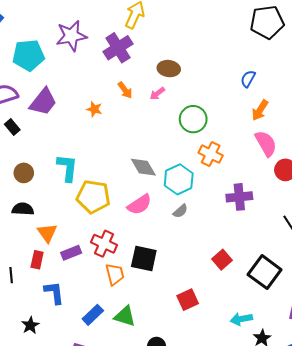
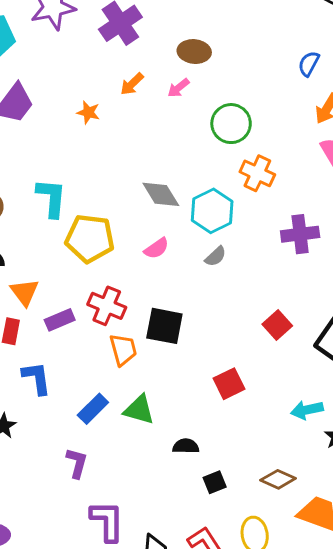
orange arrow: (125, 90) -> (132, 84), turned 84
pink semicircle: (139, 205) -> (157, 248), size x0.7

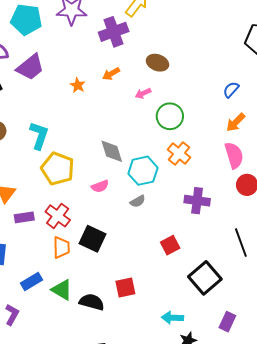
pink arrow: (179, 88) -> (143, 93), moved
red square: (277, 325) -> (170, 245), moved
black semicircle: (186, 446) -> (92, 302), moved, size x1.4

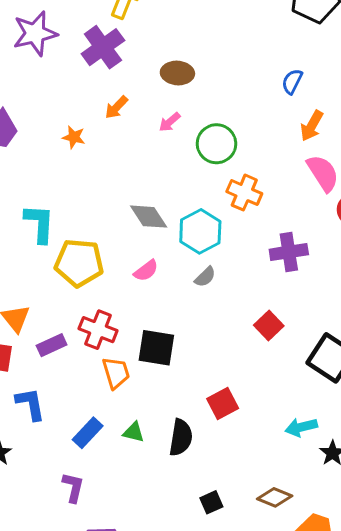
green triangle: (62, 290) -> (134, 432), size x0.7
black semicircle: (92, 302) -> (181, 438), turned 100

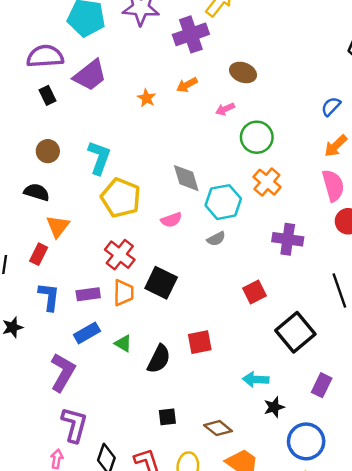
purple rectangle: (52, 345) -> (88, 294), moved
purple L-shape: (73, 487) -> (63, 372), size x1.5

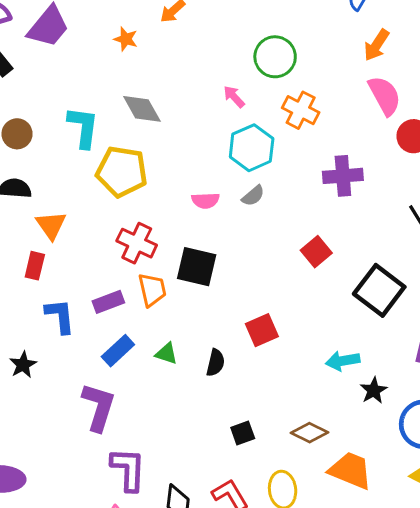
pink arrow: (225, 109) -> (234, 97), moved, turned 84
gray diamond: (186, 178) -> (142, 109), moved
pink semicircle: (171, 220) -> (205, 200), moved, turned 30
black semicircle: (159, 359) -> (215, 363), size x0.7

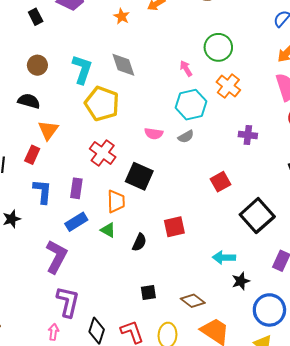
purple cross: (343, 176) -> (248, 135), size x0.7
orange trapezoid: (152, 290) -> (116, 201), moved
purple rectangle: (108, 302) -> (76, 188), turned -72

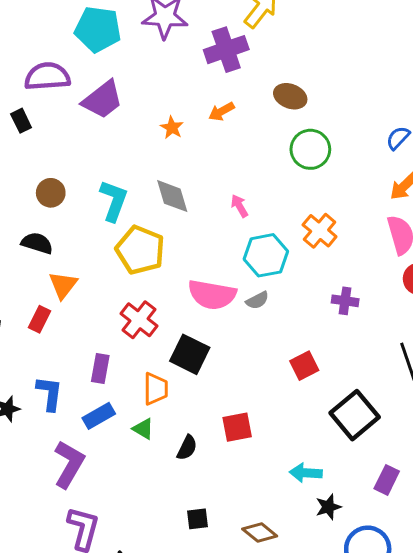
black rectangle: (36, 17) -> (21, 121), moved
green circle: (218, 47) -> (310, 149), moved
pink arrow: (186, 68) -> (239, 206), moved
pink semicircle: (154, 134) -> (212, 295), size x1.8
blue L-shape: (42, 191) -> (50, 393), moved

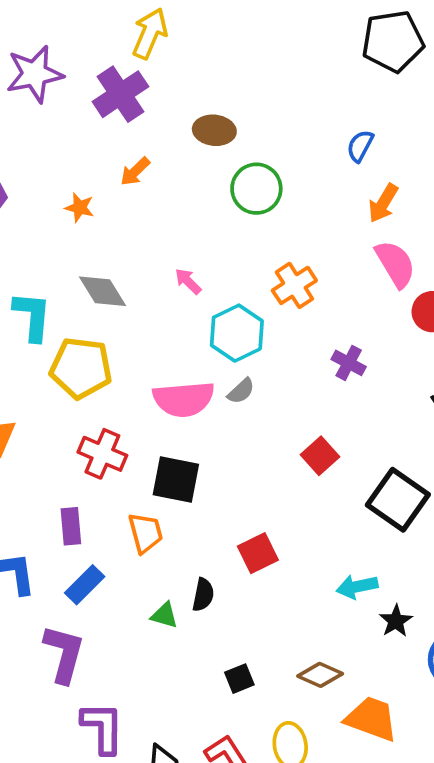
orange cross: (320, 231) -> (294, 285), turned 32
purple cross: (345, 301) -> (349, 363), turned 35
green triangle: (143, 429) -> (164, 615), moved

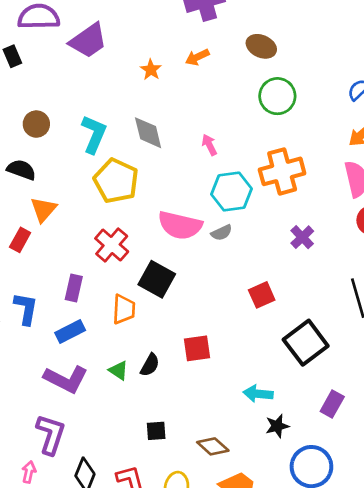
orange cross: (294, 285) -> (282, 171), size x1.4
purple L-shape: (64, 654) -> (66, 379), moved, turned 84

